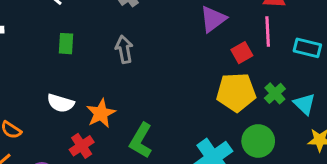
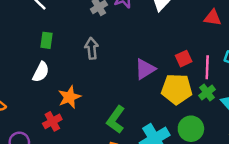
purple triangle: (213, 19) -> (145, 69), moved
pink line: (268, 31) -> (207, 67), moved
white semicircle: (61, 103) -> (41, 72), moved, turned -84
green L-shape: (141, 141) -> (116, 120), moved

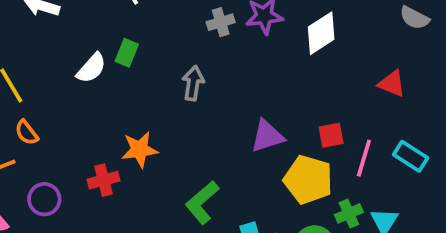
white semicircle: (41, 72) -> (91, 68), moved
green cross: (207, 93) -> (349, 213), moved

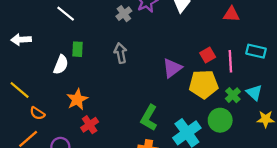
orange star: (140, 149) -> (77, 99), moved

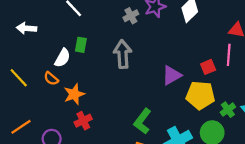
gray arrow: (120, 53) -> (123, 54), size x1.4
pink line: (230, 61) -> (229, 55), moved
orange semicircle: (37, 113) -> (51, 79), moved

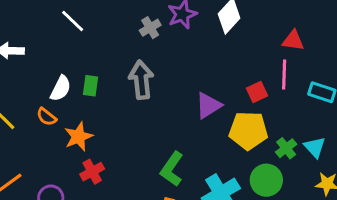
green rectangle: (81, 45) -> (91, 86), moved

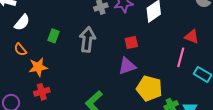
white semicircle: (61, 88) -> (22, 22), moved
red square: (257, 92) -> (131, 42), moved

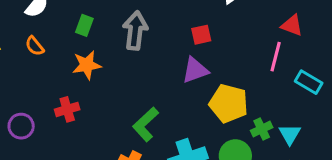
orange star: (38, 67) -> (87, 65), moved

